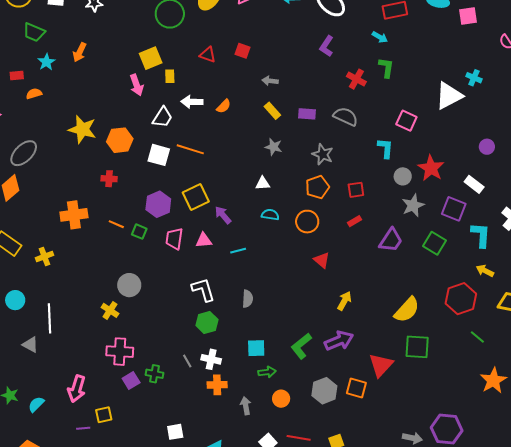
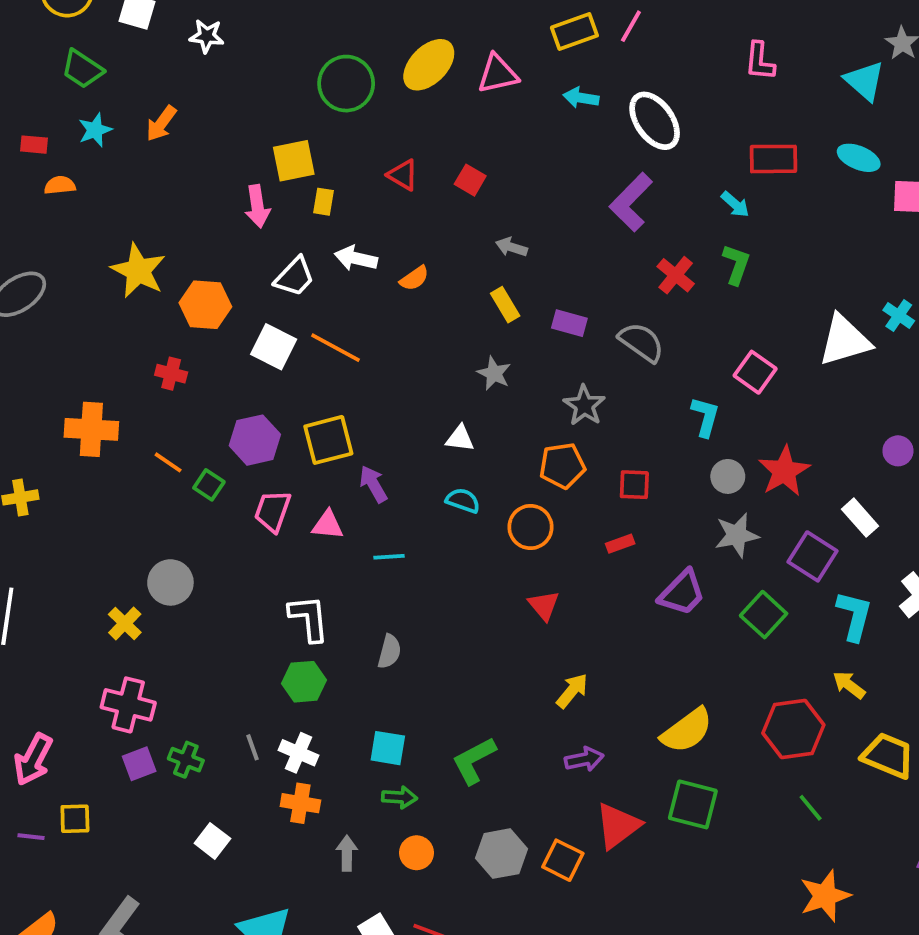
purple L-shape: (326, 46) -> (631, 202), size x1.4
purple arrow: (339, 341) -> (584, 759), moved, size x0.7
white square: (175, 432) -> (212, 841), moved, turned 36

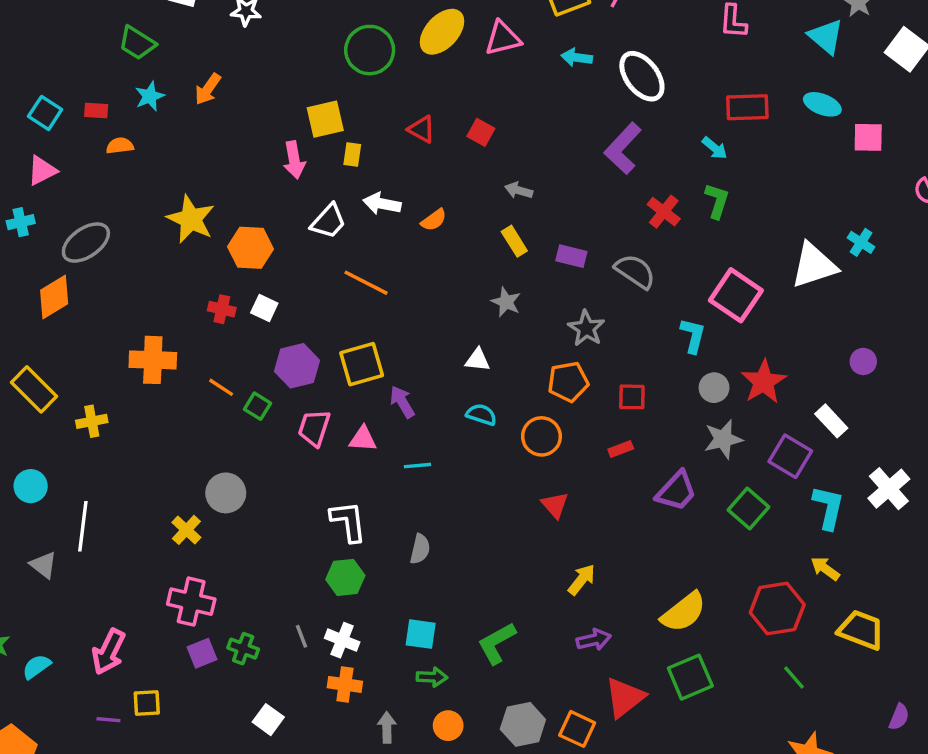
white square: (274, 347) -> (264, 308), moved, size x0.7
pink square: (755, 372) -> (736, 295), size x1.4
green square: (693, 804) -> (690, 677), turned -36

